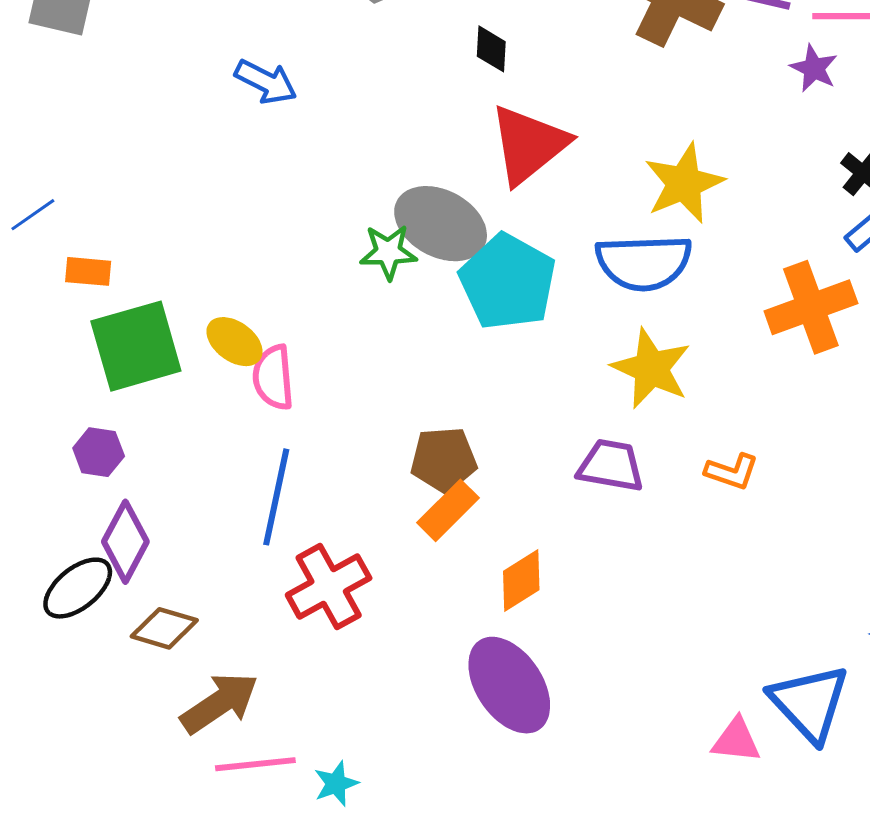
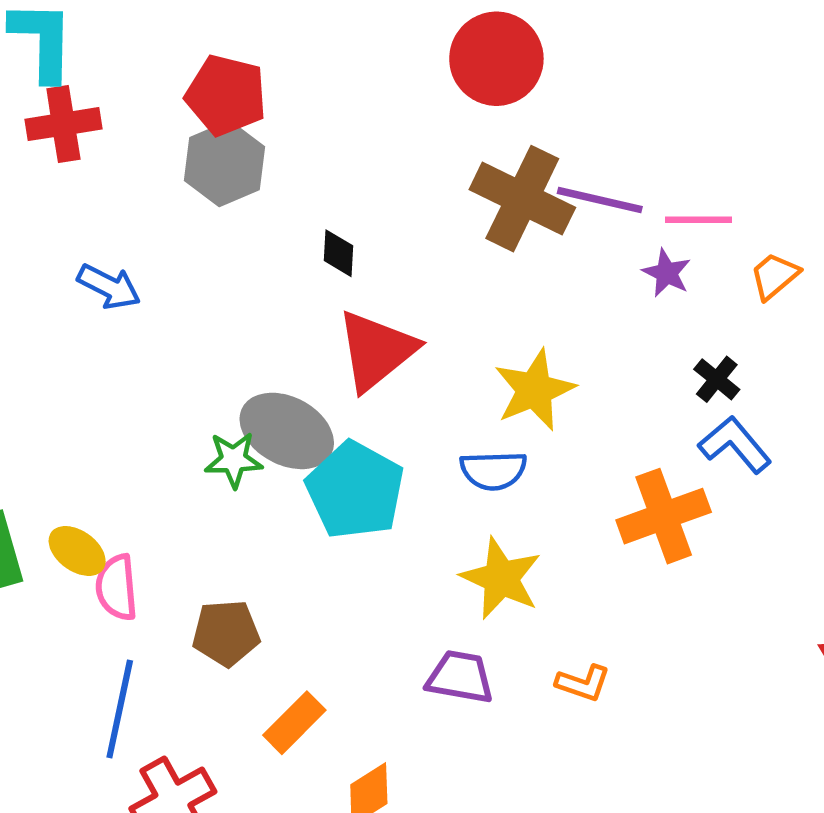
blue semicircle: (644, 262) -> (493, 470), size x0.7
brown pentagon: (444, 460) -> (226, 633), moved

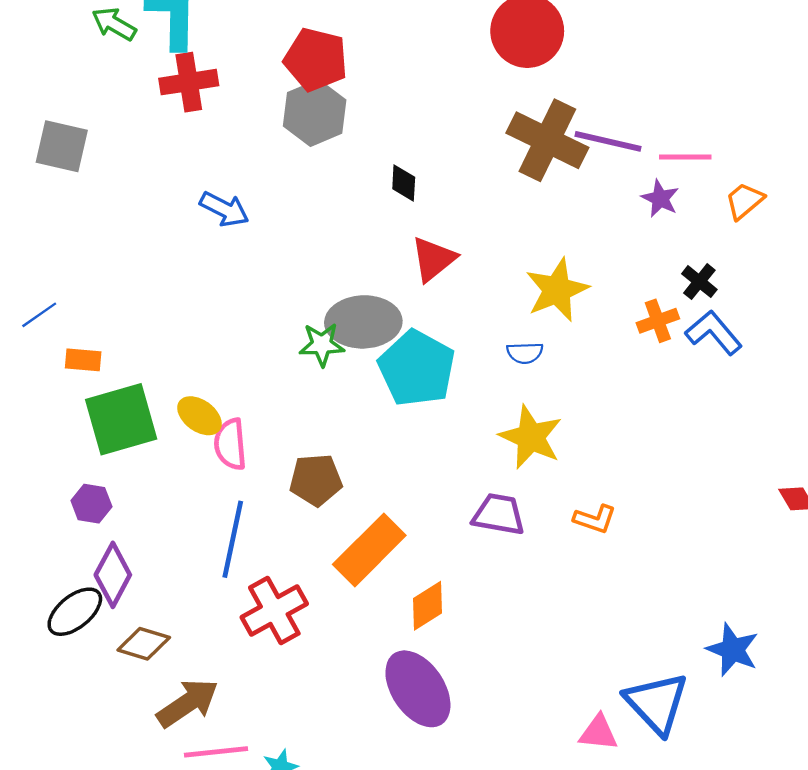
red triangle: (376, 350) -> (433, 259), size x0.7
gray ellipse: (287, 431) -> (363, 322), turned -30
blue semicircle: (493, 470) -> (525, 353), size x0.7
orange cross: (664, 516) -> (658, 321), moved, size x0.6
orange rectangle: (294, 723) -> (369, 550), size x1.5

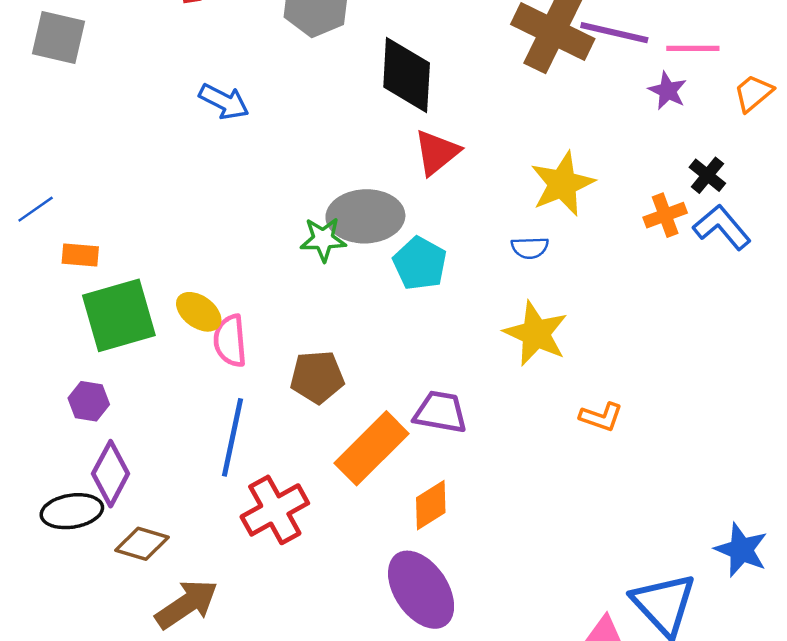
black diamond: (404, 183) -> (407, 75), size x2.0
cyan pentagon: (417, 368) -> (420, 263), size x0.7
purple trapezoid: (499, 514) -> (440, 412), moved
black ellipse: (75, 612) -> (72, 511), turned 30

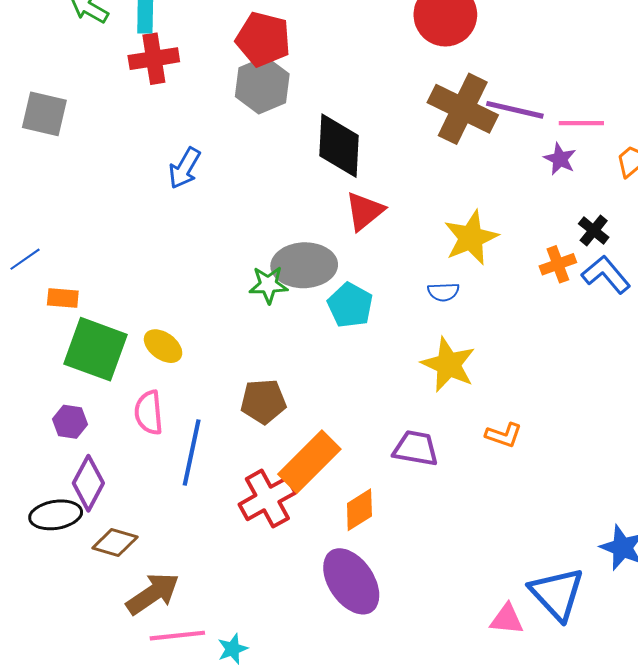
blue arrow: (224, 102) -> (185, 168), turned 93
green square: (119, 315) -> (96, 349), turned 36
pink semicircle: (230, 341) -> (149, 413), moved
purple trapezoid: (440, 412) -> (416, 448), moved
red cross: (275, 510) -> (267, 499), moved

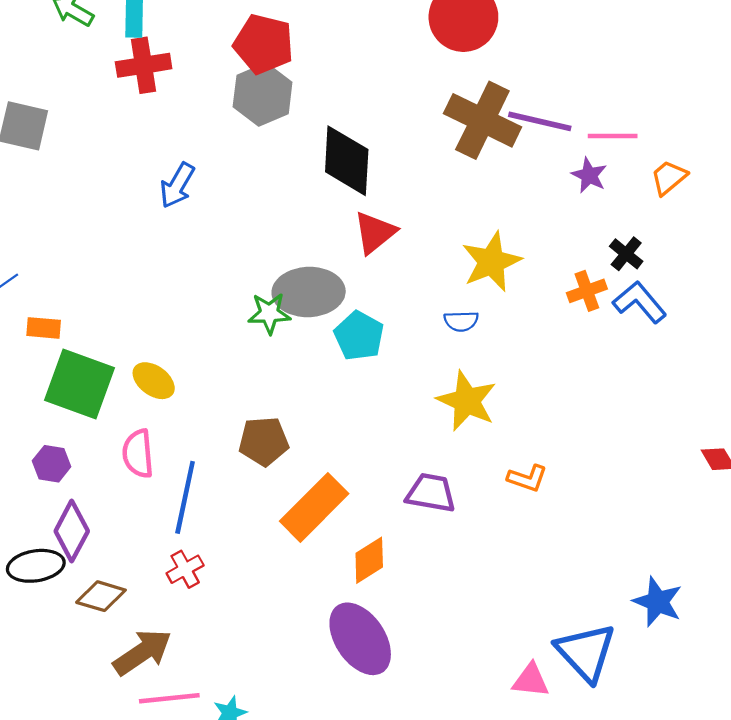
red cross: (267, 499) -> (185, 569), moved, size x0.6

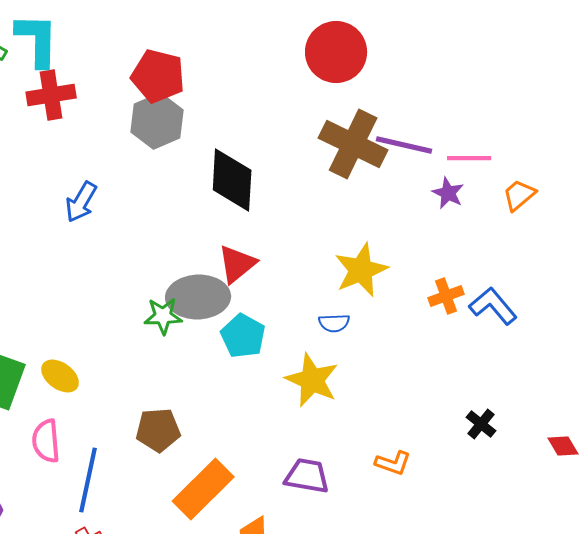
red triangle: (375, 233) -> (237, 264), moved
black cross: (626, 254) -> (481, 424), moved
yellow star: (467, 401) -> (312, 380), moved

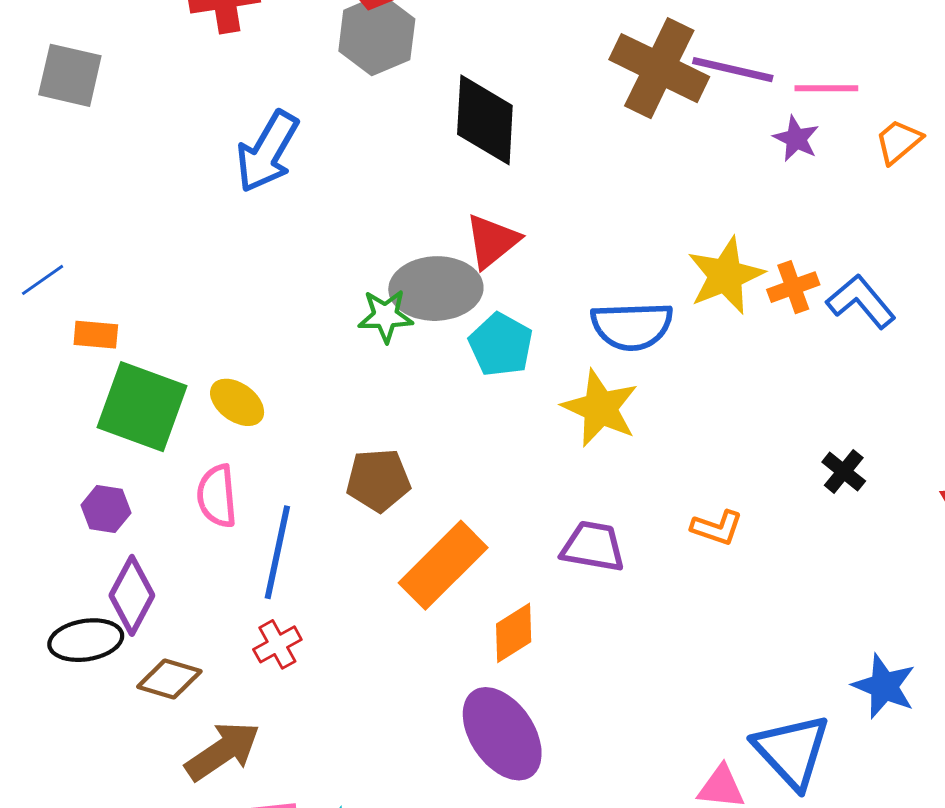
blue arrow: (81, 202) -> (267, 152), size x1.4
yellow star: (361, 270) -> (726, 276), moved
blue semicircle: (334, 323) -> (632, 326), size x1.8

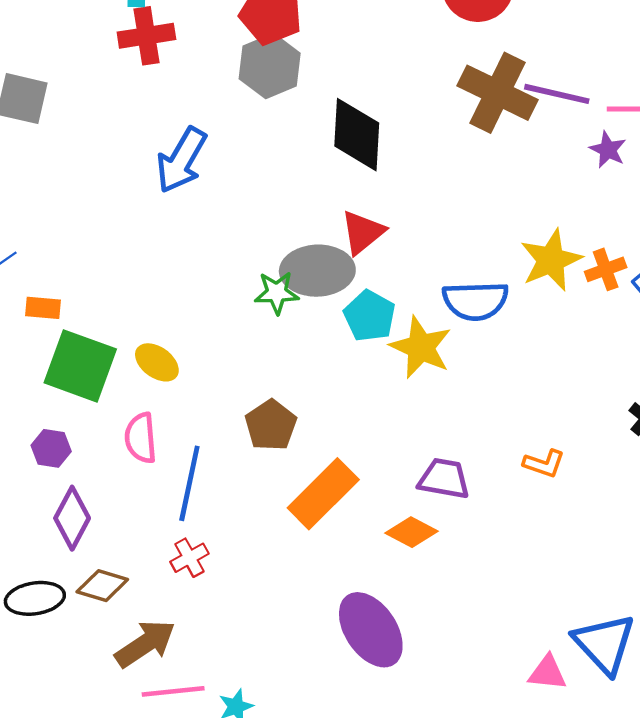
yellow star: (600, 408) -> (421, 347), moved
brown pentagon: (378, 480) -> (271, 425), turned -30
orange diamond: (514, 633) -> (411, 532), moved, turned 60
black ellipse: (86, 640) -> (35, 598), moved

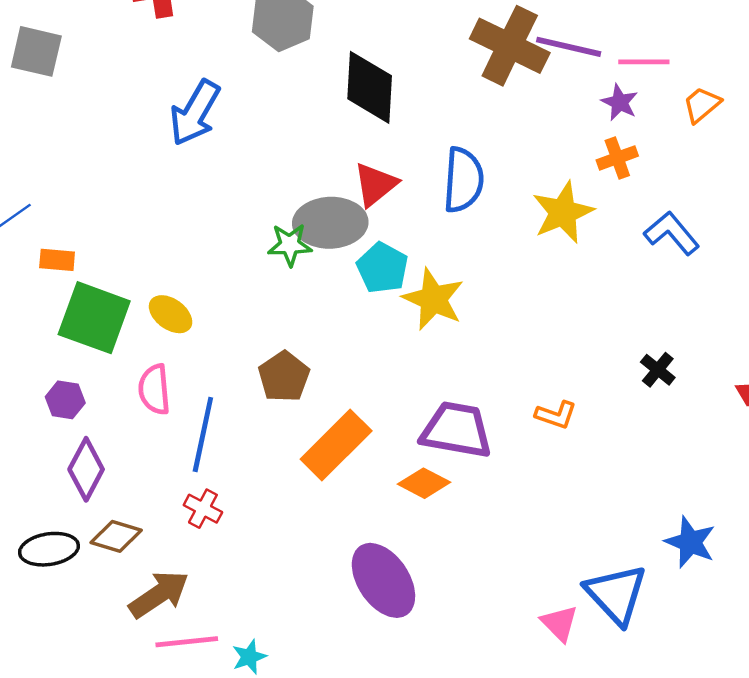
orange cross: (606, 269) -> (617, 158), moved
blue semicircle: (475, 301) -> (463, 180), moved, turned -84
purple trapezoid: (444, 479) -> (456, 430), size x1.4
red cross: (189, 558) -> (203, 509), turned -33
pink triangle: (547, 673) -> (559, 623), turned 39

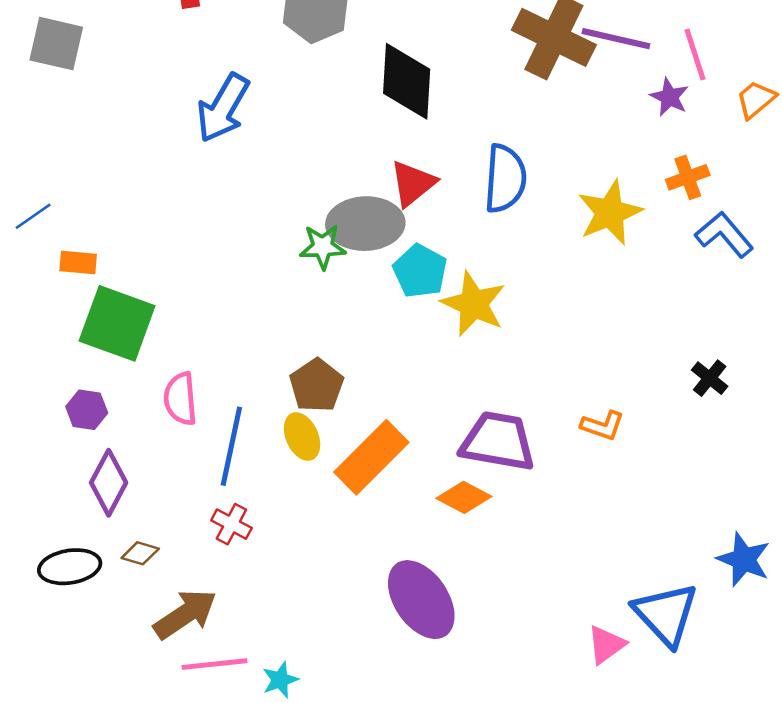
pink line: (644, 62) -> (695, 54), turned 72
orange cross: (617, 158) -> (688, 177), moved
yellow ellipse: (171, 314) -> (302, 437), moved, turned 30
brown diamond: (116, 536) -> (140, 553), size x0.7
pink triangle: (559, 623) -> (606, 645), turned 39

